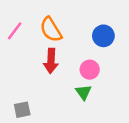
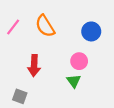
red arrow: (51, 61) -> (34, 66), moved
gray square: (22, 110) -> (20, 96), turned 32

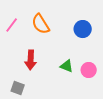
pink circle: (79, 61) -> (89, 70), moved
green triangle: (74, 81) -> (67, 66), moved, turned -32

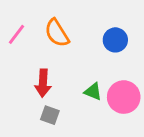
pink circle: (89, 70) -> (124, 97), size x1.5
gray square: (18, 88) -> (50, 115), moved

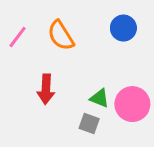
blue circle: (115, 40) -> (123, 28), moved
gray square: (50, 115) -> (89, 123), moved

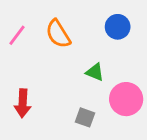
red arrow: (46, 89) -> (23, 103), moved
green triangle: (100, 98) -> (95, 72), moved

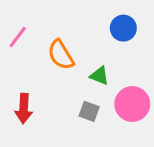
orange semicircle: (58, 34) -> (61, 55), moved
gray square: (85, 117) -> (89, 111), moved

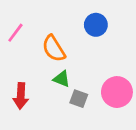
blue circle: (123, 28) -> (96, 25), moved
green triangle: (100, 76) -> (62, 79), moved

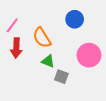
pink circle: (117, 92) -> (89, 55), moved
red arrow: (21, 96) -> (16, 48), moved

